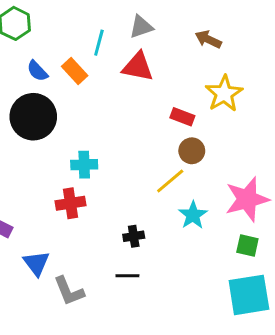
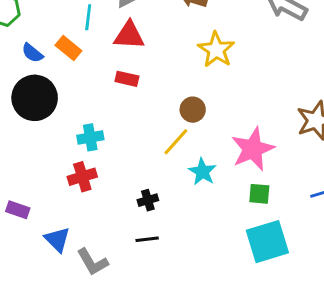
red rectangle: (182, 117) -> (127, 79), moved

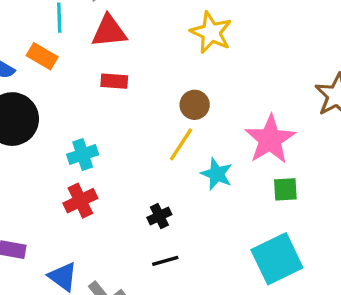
cyan square: (267, 242) -> (277, 259), moved

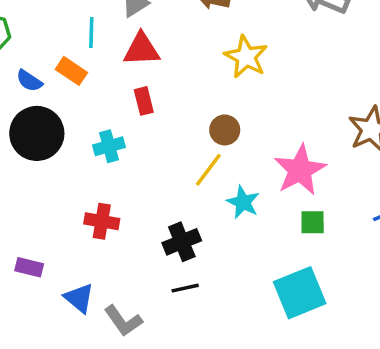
red rectangle: (114, 81) -> (144, 101), turned 68
cyan cross: (83, 154) -> (109, 146), moved
red cross: (80, 201) -> (102, 221), turned 32
black cross: (159, 216) -> (182, 242), size x1.5

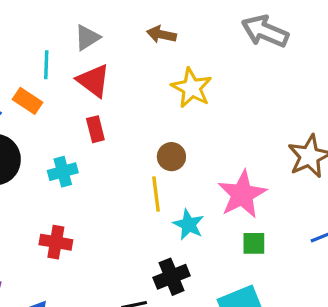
red triangle: (142, 49) -> (93, 81), turned 39
yellow line: (208, 170) -> (156, 194), turned -44
black cross: (182, 242) -> (172, 277), moved

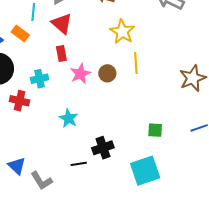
yellow line: (156, 194) -> (136, 63), moved
pink star: (242, 194) -> (80, 74), moved, size x0.7
cyan star: (189, 225) -> (68, 118), moved
red cross: (56, 242) -> (20, 101), moved

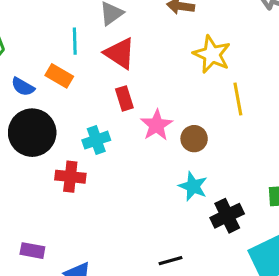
brown circle: (107, 73) -> (194, 139), moved
cyan star: (68, 118) -> (193, 186), moved
black cross: (103, 148) -> (227, 216), moved

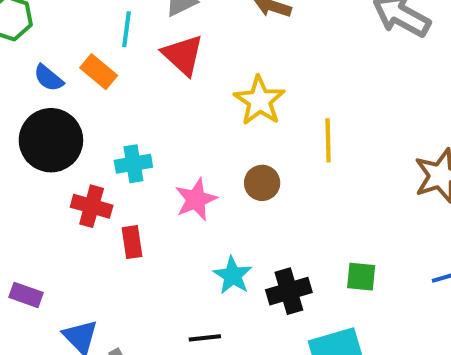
yellow star: (212, 54) -> (259, 101), moved
red rectangle: (124, 98) -> (132, 242), moved
pink star: (157, 125) -> (196, 199), moved
cyan star: (193, 186) -> (233, 275), moved

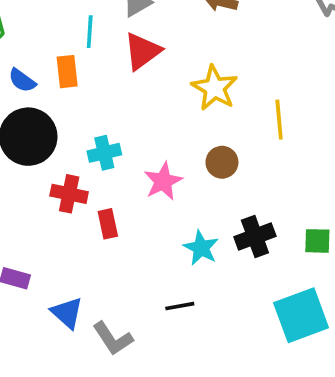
red triangle: (183, 55) -> (142, 51), turned 45
orange rectangle: (99, 72) -> (67, 72), turned 48
black cross: (289, 291) -> (255, 236), moved

